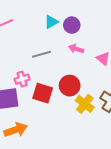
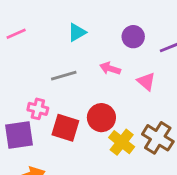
purple circle: (72, 25) -> (133, 37), moved
pink cross: (22, 79) -> (38, 109), turned 32

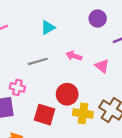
purple circle: (133, 37) -> (98, 19), moved
red square: (65, 128) -> (45, 115), moved
yellow cross: (122, 142) -> (83, 113), turned -30

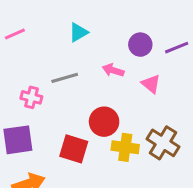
purple circle: (98, 19) -> (140, 45), moved
pink cross: (17, 87) -> (31, 97), moved

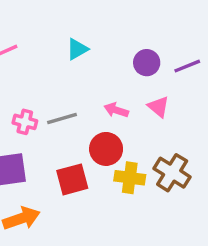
pink arrow: (113, 70) -> (116, 110), moved
gray line: (65, 78) -> (62, 118), moved
red square: (74, 149) -> (72, 179), turned -32

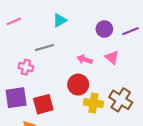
gray line: (62, 118) -> (44, 48), moved
red square: (72, 179) -> (43, 104), moved

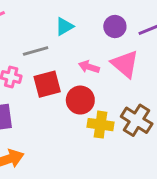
cyan triangle: (60, 20) -> (64, 26), moved
pink triangle: (112, 57) -> (125, 64), size x1.5
red square: (43, 104) -> (47, 84), moved

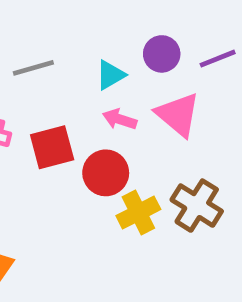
cyan triangle: (64, 26) -> (110, 75), moved
gray line: (36, 51) -> (33, 68), moved
yellow cross: (101, 125) -> (138, 213), turned -35

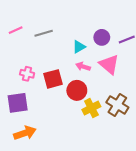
gray line: (33, 68) -> (44, 33), moved

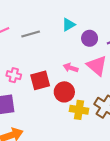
cyan triangle: (79, 47) -> (69, 25), moved
yellow cross: (91, 108) -> (79, 110), turned 36

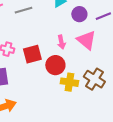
pink arrow: (71, 68) -> (61, 42), turned -120

